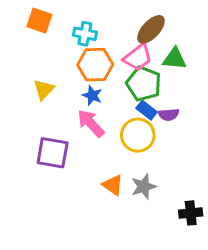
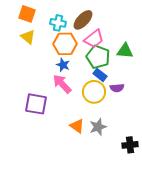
brown ellipse: (151, 29) -> (83, 20), moved
green triangle: (174, 59) -> (125, 51), moved
yellow triangle: (44, 90) -> (28, 37), moved, turned -35
purple semicircle: (169, 115) -> (117, 88), moved

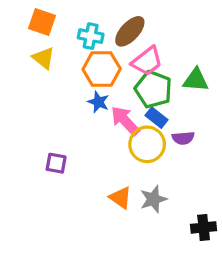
pink arrow: (62, 84) -> (125, 121), moved
purple square: (36, 104) -> (56, 163), size x0.6

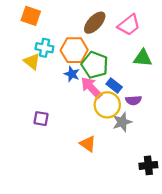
cyan cross: (91, 36) -> (44, 48), moved
yellow triangle: (44, 58) -> (32, 61), moved
pink trapezoid: (147, 61) -> (129, 25), moved
green pentagon: (153, 89) -> (95, 65), moved
gray star: (153, 199) -> (122, 122), moved

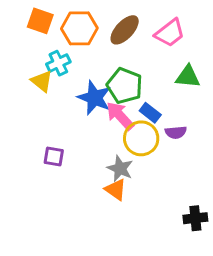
cyan cross: (44, 48) -> (58, 63), turned -36
orange hexagon: (74, 50) -> (79, 28), moved
blue star: (72, 74) -> (94, 98), size x1.6
gray star: (122, 122) -> (120, 169), moved, turned -30

